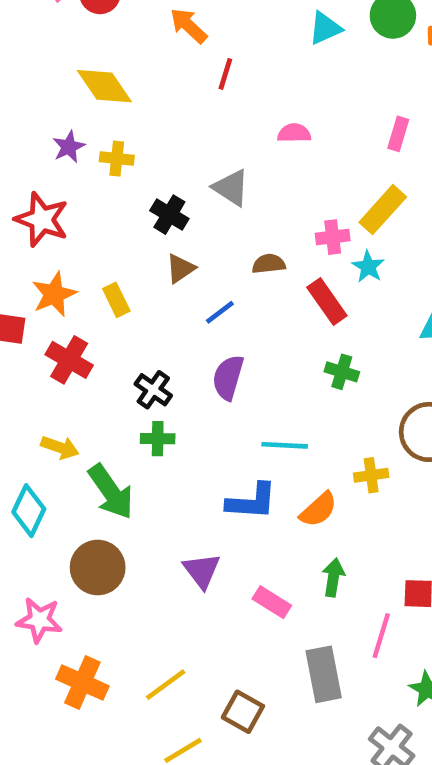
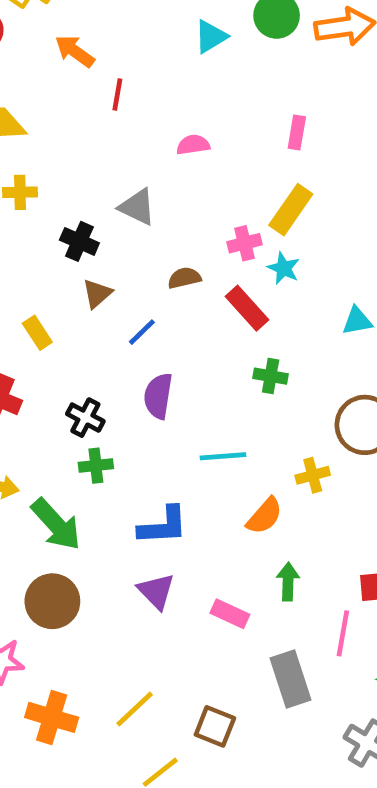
blue L-shape: (252, 501) -> (163, 526), moved

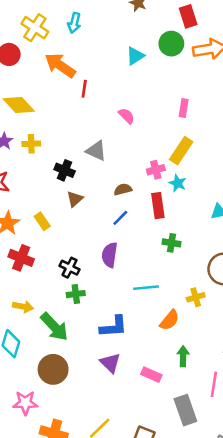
orange arrow: (75, 51) -> (60, 65), size x1.4
pink semicircle: (193, 145) -> (126, 116), turned 54
red rectangle: (247, 308) -> (158, 206), turned 35
blue line: (142, 332) -> (120, 218), moved

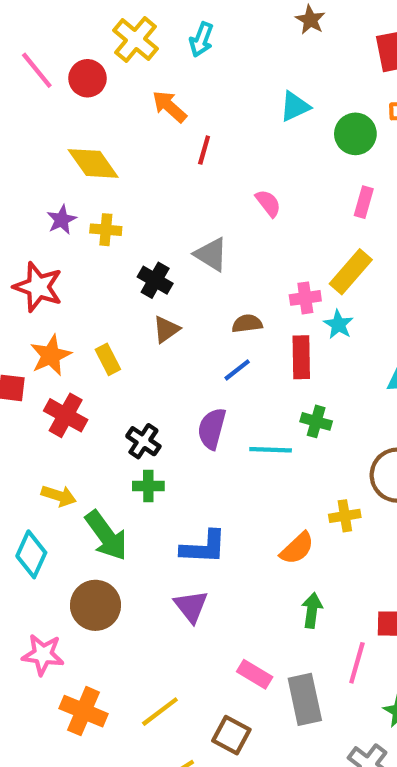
green circle: (171, 44) -> (355, 134), moved
orange arrow: (60, 65) -> (169, 106), size x0.7
cyan line: (146, 288) -> (271, 450), moved
pink rectangle: (151, 375) -> (255, 674), moved

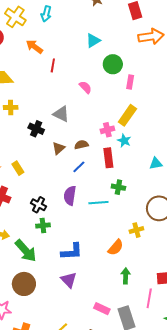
green circle: (355, 134) -> (113, 64), moved
brown triangle: (166, 329) -> (59, 148), moved

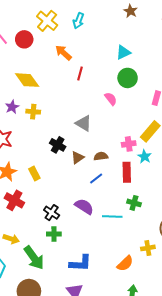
green circle: (113, 64) -> (128, 78), moved
black cross: (36, 129) -> (58, 145), moved
purple semicircle: (70, 196) -> (84, 207), turned 108

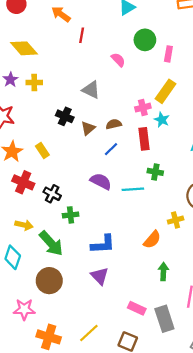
green circle: (128, 78) -> (145, 40), moved
black cross: (52, 213) -> (52, 194), moved

